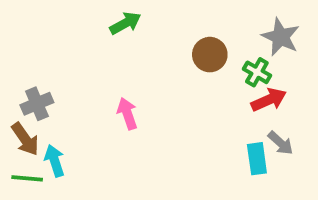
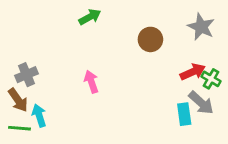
green cross: (257, 72) -> (211, 79), moved
gray arrow: (281, 143) -> (201, 103), size x1.4

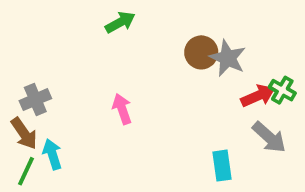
gray star: (201, 27) -> (228, 58), moved
green cross: (211, 79) -> (282, 90), moved
cyan rectangle: (184, 114) -> (222, 166), moved
green line: (19, 128) -> (26, 171), turned -70

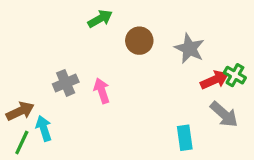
brown circle: (201, 52) -> (139, 41), moved
gray cross: (35, 100) -> (66, 83), moved
brown arrow: (24, 133) -> (20, 111), turned -80

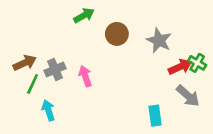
brown arrow: (20, 111) -> (25, 63), moved
cyan arrow: (44, 128) -> (48, 110), moved
green line: (22, 142) -> (33, 84), moved

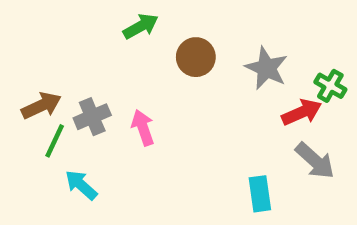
green cross: (197, 63) -> (330, 86), moved
cyan arrow: (48, 110) -> (81, 185), turned -30

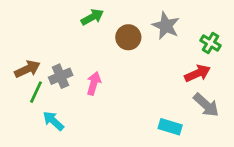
gray star: (266, 68) -> (166, 26), moved
green cross: (330, 86) -> (211, 43), moved
pink arrow: (143, 128) -> (94, 83), turned 35
cyan rectangle: (260, 194) -> (170, 127), turned -65

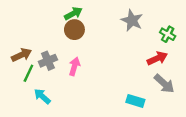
brown circle: (128, 37) -> (74, 30), moved

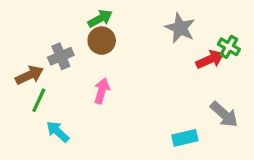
red arrow: (157, 58) -> (210, 59), moved
gray cross: (48, 61) -> (61, 56), moved
cyan rectangle: (135, 101) -> (185, 138), turned -30

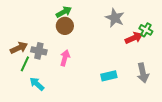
gray cross: (61, 56) -> (39, 51), moved, turned 35
gray arrow: (224, 114) -> (143, 73), turned 36
cyan rectangle: (185, 138) -> (109, 76), moved

